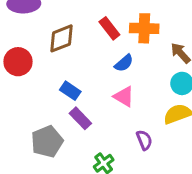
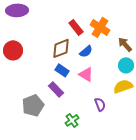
orange cross: (144, 28) -> (100, 27), turned 30
brown diamond: (62, 38) -> (61, 48), moved
blue rectangle: (70, 91) -> (62, 70), moved

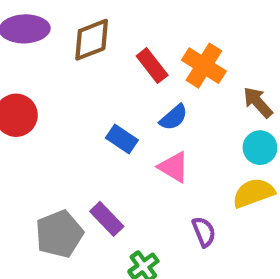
brown diamond: (61, 48) -> (92, 40), moved
blue rectangle: (62, 70) -> (122, 139), moved
purple rectangle: (56, 89) -> (107, 219), moved

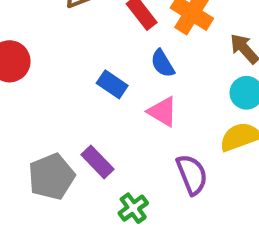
blue semicircle: (174, 117) -> (163, 63), turned 100
purple semicircle: (204, 232) -> (192, 175), size x1.4

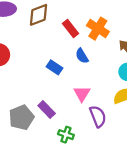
pink triangle: (163, 112) -> (82, 94), moved, turned 30
green cross: (133, 208) -> (66, 135), turned -35

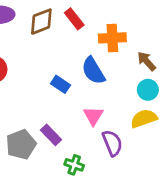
red rectangle: (70, 29) -> (74, 19), moved
orange cross: (98, 29) -> (112, 38), turned -35
blue semicircle: (82, 56) -> (93, 71), size x1.5

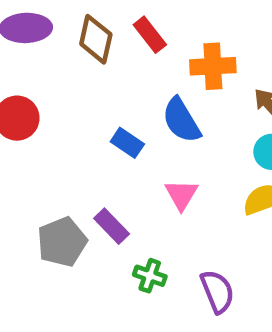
brown diamond: (41, 22) -> (96, 39), turned -56
purple semicircle: (112, 143) -> (217, 291), moved

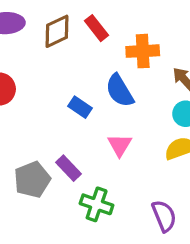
brown diamond: (96, 39) -> (57, 31), turned 52
green cross: (150, 276) -> (97, 204), size x1.4
purple semicircle: (217, 291) -> (164, 216), moved

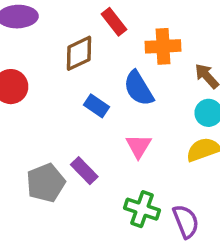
brown diamond: (57, 31) -> (79, 53), moved
green cross: (97, 204) -> (142, 209), moved

